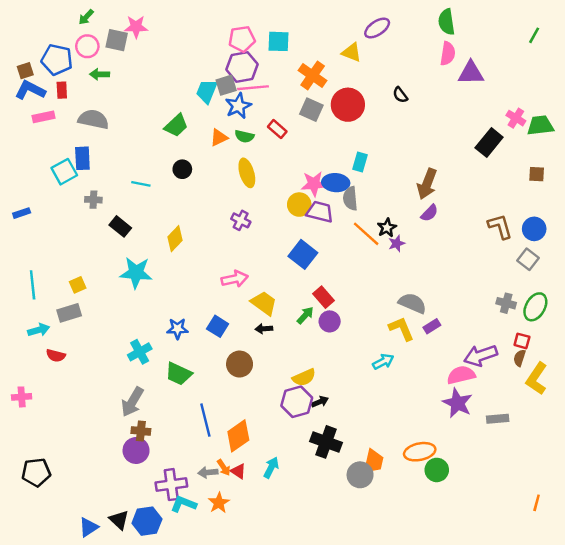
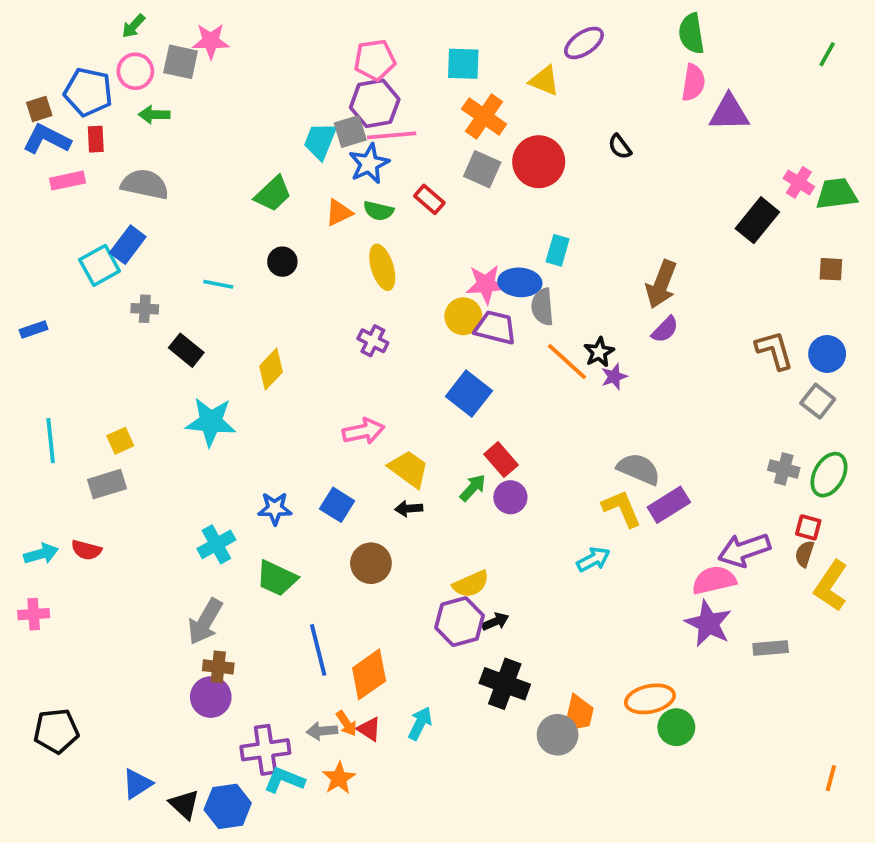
cyan square: (278, 41) -> (463, 64), moved
blue rectangle: (82, 158) -> (128, 245), turned 40
purple rectangle: (432, 326) -> (669, 505), size x1.5
cyan arrow: (39, 330) -> (41, 554), moved
blue triangle: (89, 527) -> (137, 784), moved

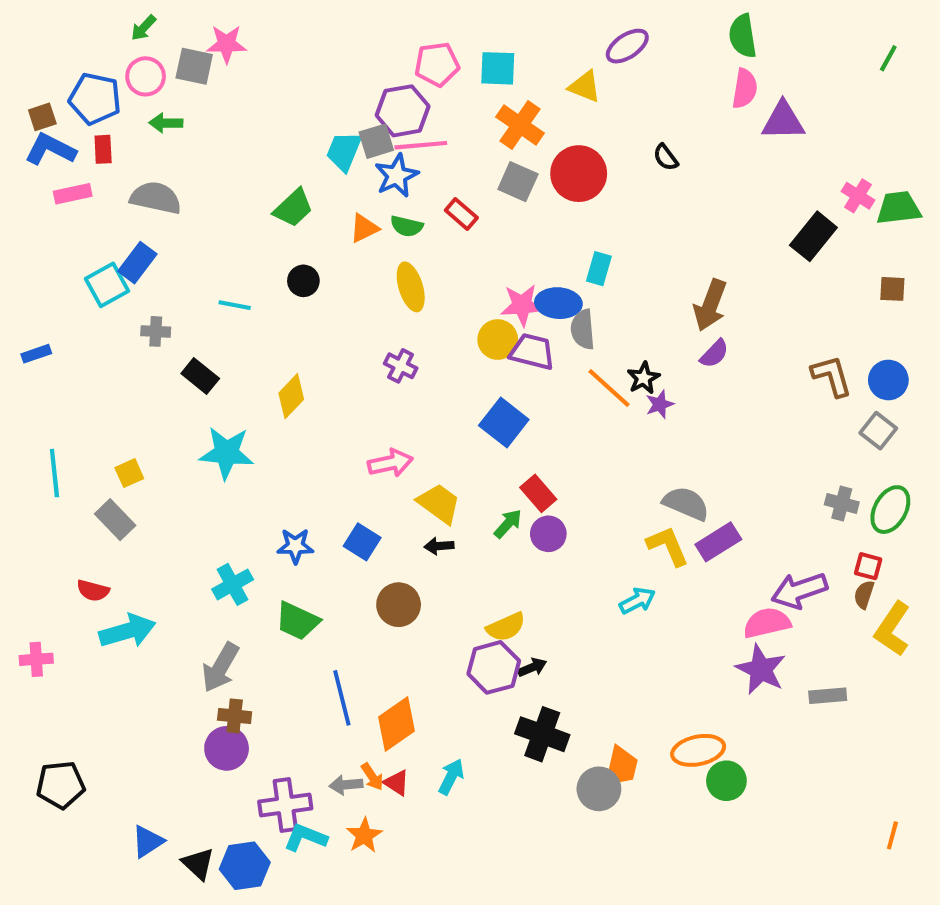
pink pentagon: (375, 60) -> (437, 64), moved
gray rectangle: (107, 484) -> (115, 520), turned 63
cyan arrow: (41, 554) -> (127, 631), moved, size x1.5

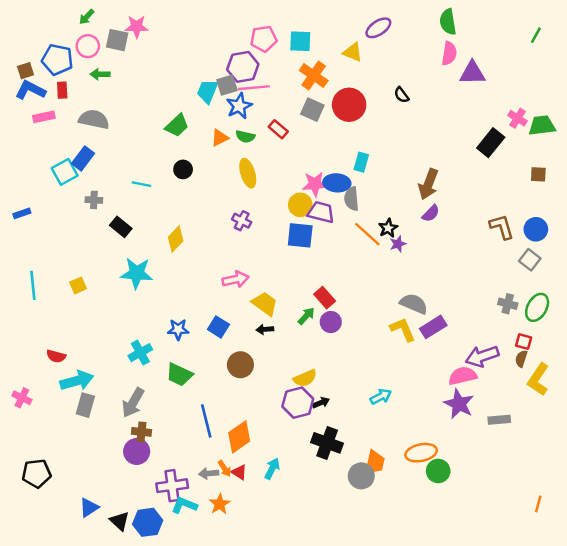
blue square: (504, 423) -> (300, 235), moved, turned -32
gray rectangle: (115, 520) -> (85, 405), moved, turned 60
cyan arrow: (637, 601) -> (381, 397), moved
pink cross: (36, 659) -> (22, 398), turned 30

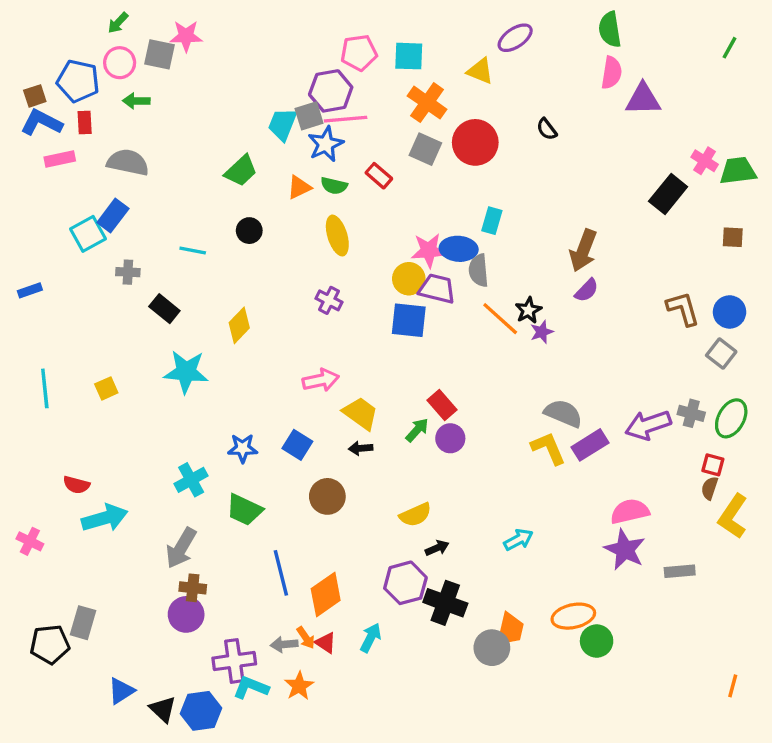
purple arrow: (482, 356) -> (648, 425), moved
purple hexagon: (298, 403) -> (405, 583), moved
gray rectangle: (85, 405) -> (83, 623), moved

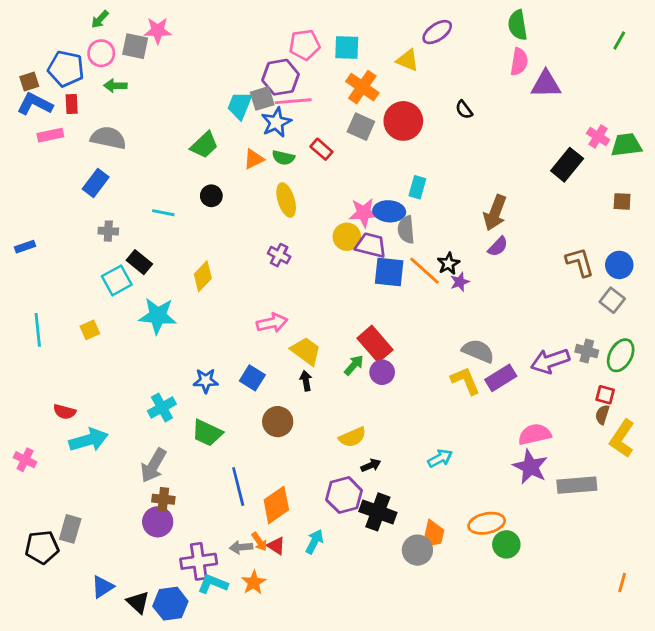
cyan square: (88, 234) -> (117, 280), moved
blue square: (409, 320) -> (389, 272), moved
red rectangle: (442, 405) -> (375, 344), size x1.4
black arrow: (361, 448) -> (306, 381), turned 84
gray rectangle: (680, 571) -> (577, 485), size x1.5

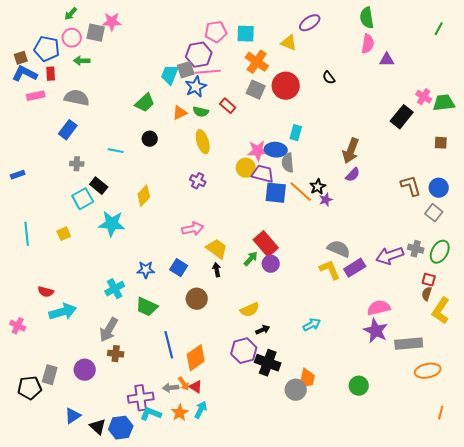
purple triangle: (546, 84) -> (387, 60), size x0.7
purple circle: (158, 522) -> (85, 370), moved
orange ellipse: (487, 523) -> (428, 371), moved
cyan arrow: (314, 542) -> (201, 410), moved

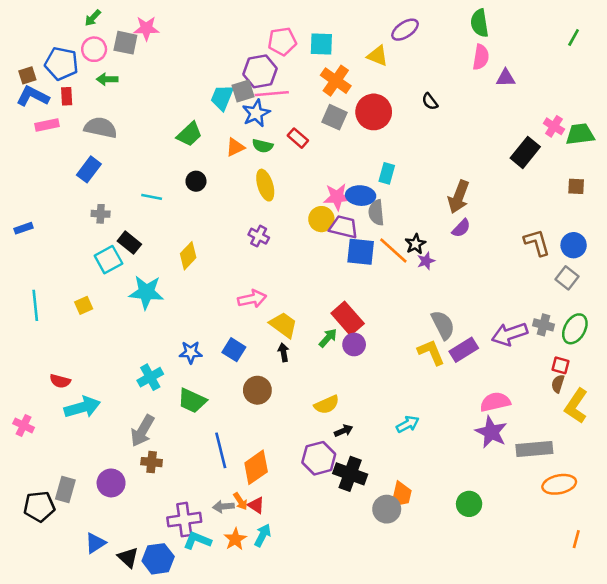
gray semicircle: (339, 249) -> (443, 325), turned 40

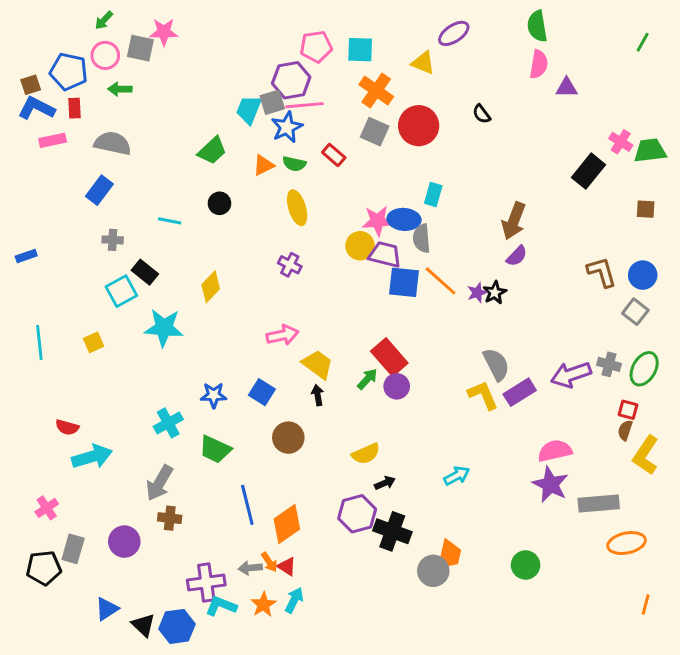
black star: (415, 244) -> (495, 293), moved
pink cross: (24, 425) -> (47, 508), moved, turned 30

